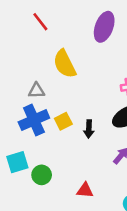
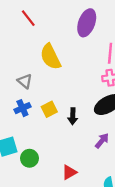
gray triangle: (36, 91) -> (25, 81), turned 42
blue cross: (34, 120) -> (22, 108), size x0.6
red triangle: (85, 190) -> (69, 172), turned -35

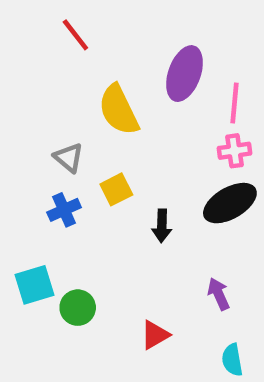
purple ellipse: (87, 23) -> (184, 74), moved
yellow square: (49, 109) -> (116, 189), moved
purple arrow: (102, 141) -> (219, 294), moved, turned -63

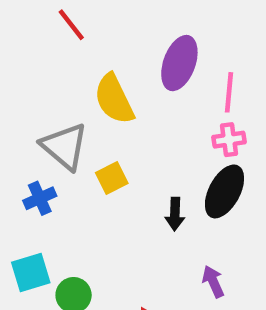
gray triangle: (69, 158) -> (64, 146), size x1.6
black ellipse: (230, 203) -> (224, 191), turned -32
blue cross: (64, 210) -> (40, 198), moved
black arrow: (162, 226) -> (175, 214), moved

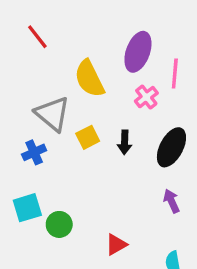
red line: (71, 25) -> (37, 37), moved
pink cross: (229, 140) -> (146, 97), moved, turned -30
black arrow: (175, 214) -> (125, 142), moved
purple arrow: (213, 282) -> (171, 201), moved

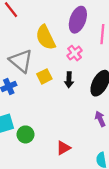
pink cross: (146, 97) -> (75, 53), moved

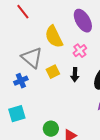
purple ellipse: (78, 20) -> (83, 21), turned -50
green circle: (25, 134) -> (51, 129), moved

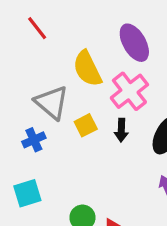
pink cross: (80, 51) -> (129, 91), size x1.6

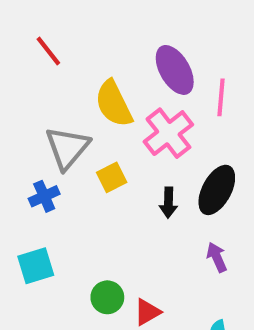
gray triangle: (52, 103) -> (67, 148), turned 30
black arrow: (121, 130) -> (168, 203), moved

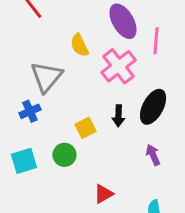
yellow semicircle: (114, 104) -> (79, 45), size x0.7
yellow square: (112, 177) -> (85, 128), moved
green circle: (107, 297) -> (64, 155), moved

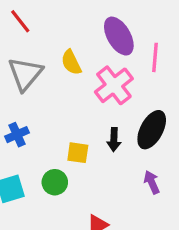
gray triangle: (46, 77) -> (25, 74), moved
yellow square: (85, 128) -> (78, 153), turned 35

